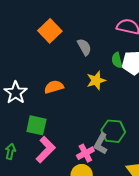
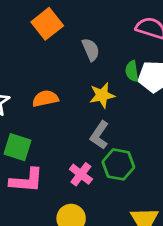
gray L-shape: (101, 144) -> (99, 135), moved
pink L-shape: (46, 150) -> (27, 180), turned 44
pink cross: (85, 153) -> (81, 174), moved, turned -30

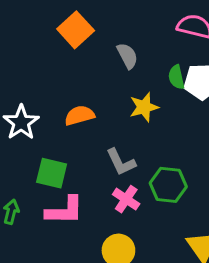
gray L-shape: (99, 135) -> (121, 162), moved, turned -56

